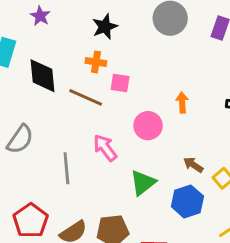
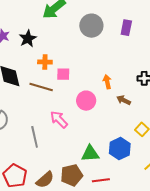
black star: (105, 27) -> (28, 39), moved
brown arrow: (193, 165) -> (124, 100), moved
green triangle: (143, 183) -> (90, 154), moved, turned 42

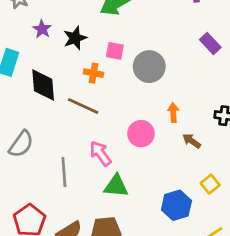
gray circle: (91, 26) -> (149, 67), moved
purple rectangle: (126, 28) -> (210, 44), turned -63
pink square: (63, 74) -> (115, 51), moved
green triangle: (90, 154) -> (116, 186), moved

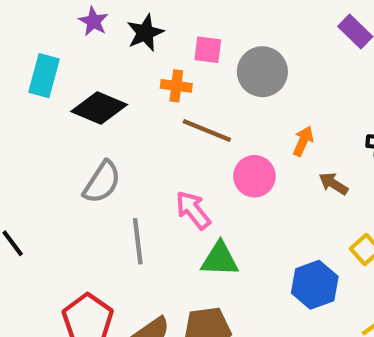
black diamond: (43, 85) -> (99, 108), turned -60
brown line: (83, 106) -> (207, 131), moved
orange arrow: (173, 113) -> (303, 141), turned 30
gray semicircle: (21, 144) -> (102, 182), moved

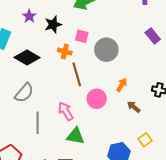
brown line: (207, 131) -> (77, 74), turned 45

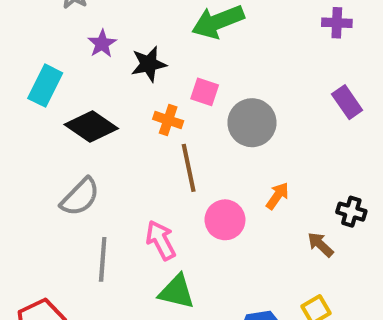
brown arrow: (134, 107) -> (320, 245), moved

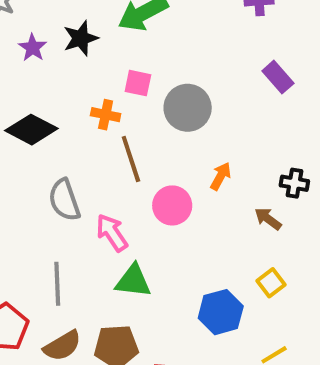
black star: (149, 64) -> (81, 38), moved
gray semicircle: (80, 197) -> (64, 200), moved, turned 123
gray line: (103, 259) -> (57, 284), moved

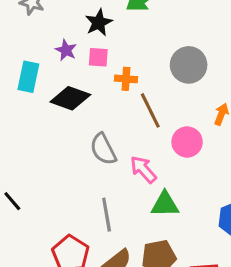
purple star: (33, 48) -> (66, 50), moved
pink square: (138, 83) -> (98, 57), moved

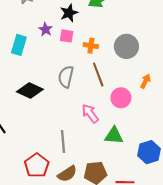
orange cross: (126, 79) -> (91, 46), moved
black diamond: (70, 98) -> (30, 91), moved
gray semicircle: (103, 149) -> (66, 77), moved, turned 35
green triangle: (165, 204) -> (114, 136), moved

